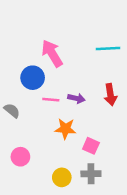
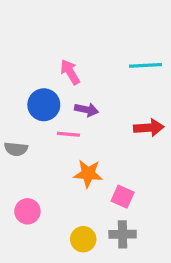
pink arrow: (52, 53) -> (70, 72), size x0.7
red arrow: (110, 95) -> (149, 128), turned -85
purple arrow: (76, 98) -> (86, 110), moved
gray semicircle: (12, 111) -> (16, 149), turned 147

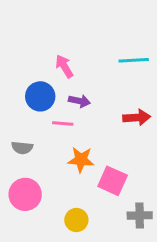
gray semicircle: (16, 149) -> (22, 148), moved
pink square: (123, 197) -> (113, 181), size x1.4
pink circle: (27, 211) -> (25, 194), size x1.4
gray cross: (123, 234) -> (140, 215), moved

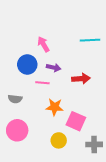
red arrow: (137, 118) -> (81, 79), moved
yellow circle: (76, 220) -> (59, 140), moved

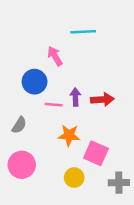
cyan line: (90, 40) -> (83, 32), moved
purple arrow: (54, 68) -> (75, 97), moved, turned -104
gray semicircle: (15, 99) -> (19, 125), turned -64

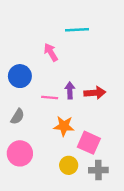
blue circle: (35, 82) -> (20, 76), moved
gray cross: (119, 183) -> (98, 170), moved

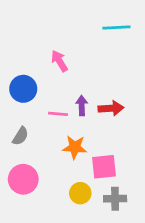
cyan line: (77, 30) -> (116, 28), moved
pink square: (89, 143) -> (104, 167), turned -30

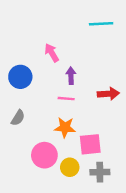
purple arrow: (82, 106) -> (71, 76), moved
red arrow: (111, 108) -> (108, 94), moved
pink line: (58, 114) -> (66, 99), moved
pink circle: (23, 179) -> (44, 155), moved

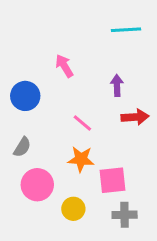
purple arrow: (71, 76) -> (117, 85), moved
pink line: (66, 99) -> (82, 123), turned 35
pink circle: (44, 155) -> (37, 185), moved
yellow circle: (70, 167) -> (73, 209), moved

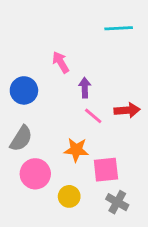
purple arrow: (117, 85) -> (85, 88), moved
pink line: (82, 123) -> (93, 116), moved
gray semicircle: (22, 147) -> (21, 138), size x1.4
gray cross: (125, 215) -> (117, 202), turned 30

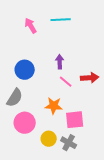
cyan line: (119, 28) -> (61, 20), moved
pink arrow: (61, 62) -> (31, 26), moved
blue circle: (24, 90) -> (25, 70), moved
gray cross: (117, 202) -> (69, 143), moved

